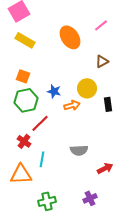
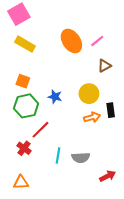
pink line: (101, 25) -> (97, 41), moved
orange arrow: (72, 105) -> (92, 117), moved
cyan line: (42, 159) -> (58, 155), moved
orange triangle: (21, 174) -> (21, 182), size x0.7

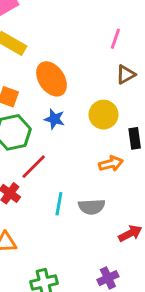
orange ellipse: (71, 41) -> (51, 79), moved
pink line: (97, 41) -> (115, 39), turned -32
orange arrow: (92, 117) -> (111, 164), moved

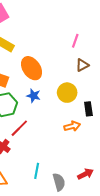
cyan line: (59, 204) -> (37, 171), moved
gray semicircle: (92, 207) -> (59, 182), moved, turned -102

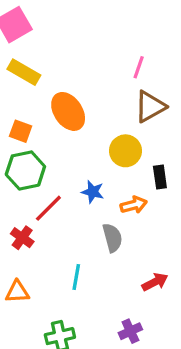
brown triangle: (82, 65) -> (150, 107), size x1.5
blue star: (34, 96) -> (93, 192), moved
gray semicircle: (59, 182) -> (112, 238), moved

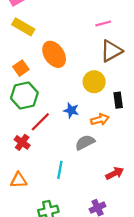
pink line: (139, 67) -> (103, 23), turned 56
orange square: (21, 131) -> (21, 68), turned 35
gray semicircle: (112, 238) -> (85, 142), turned -102

